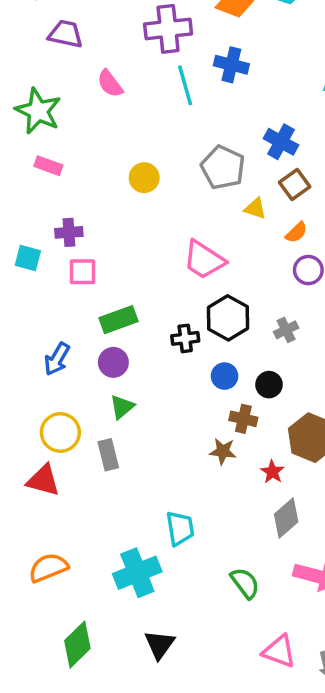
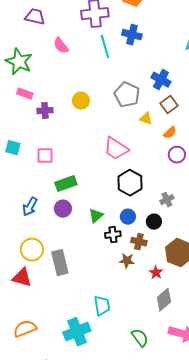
purple cross: (69, 232) -> (45, 111), moved
gray cross: (286, 330) -> (167, 200), moved
black cross: (185, 338) -> (113, 235), moved
green triangle: (122, 407) -> (96, 216), moved
gray rectangle: (108, 455) -> (60, 263), size x1.4

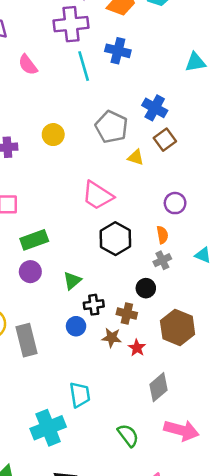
orange semicircle: (170, 133) -> (162, 235), moved, turned -56
blue circle: (128, 217) -> (76, 326), moved
red star: (156, 273) -> (137, 348), moved

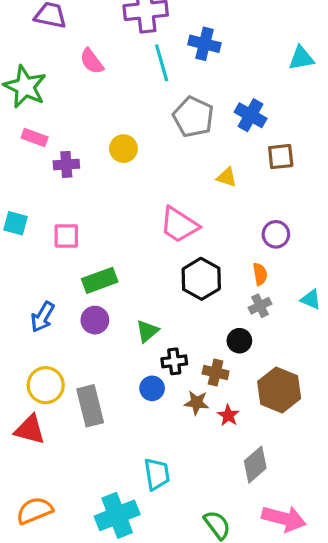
gray pentagon: (112, 127) -> (193, 117), moved
brown square: (165, 140) -> (281, 157), moved, turned 30

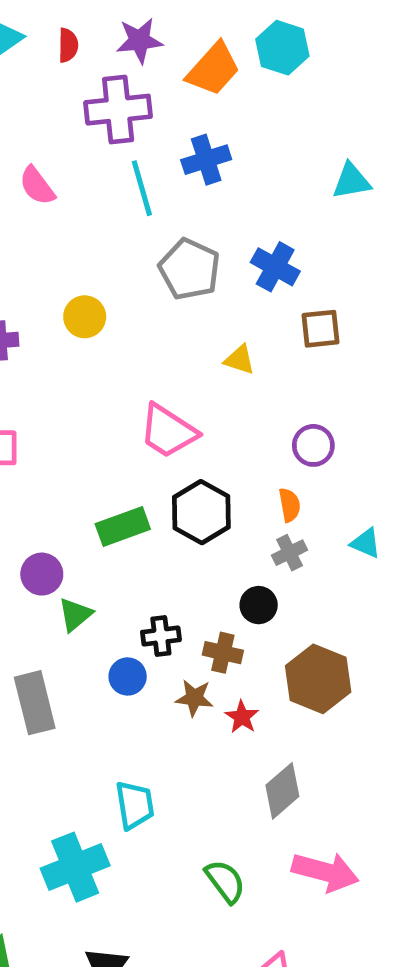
blue cross: (204, 44) -> (206, 160), turned -32
green rectangle: (100, 280) -> (123, 526), moved
green triangle: (147, 331) -> (75, 615), moved

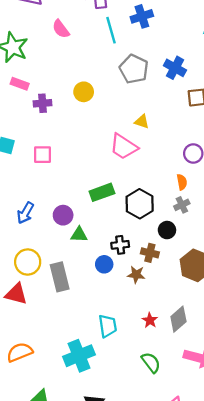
yellow triangle: (240, 360) -> (142, 122), moved
black hexagon: (201, 512) -> (140, 204), moved
green triangle: (75, 615) -> (79, 235), turned 42
red star: (242, 717) -> (150, 320), moved

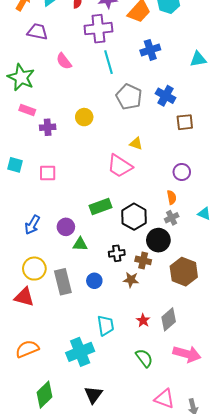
blue cross: (142, 16) -> (150, 50), moved
black circle: (167, 230) -> (158, 240), size x1.5
blue circle: (104, 264) -> (94, 281), moved

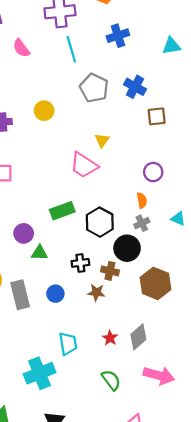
yellow triangle: (136, 144) -> (102, 140), turned 48

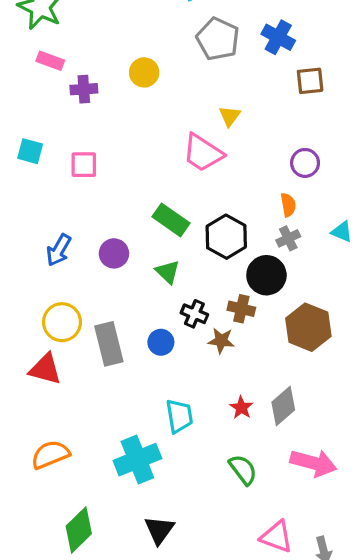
green rectangle: (62, 211) -> (171, 220), turned 55
green triangle: (40, 253) -> (168, 272), moved, turned 42
black cross: (80, 263) -> (194, 314), moved, turned 30

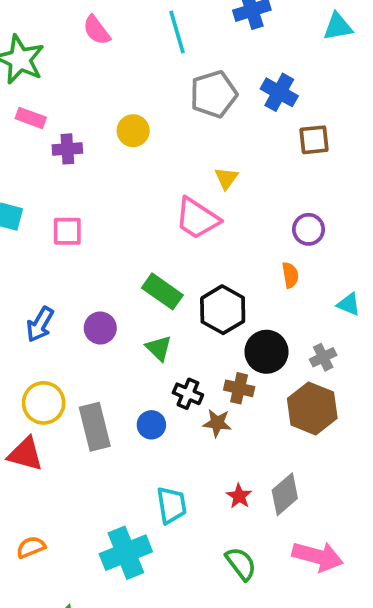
gray pentagon: (218, 39) -> (214, 94), turned 30
gray cross: (288, 238) -> (323, 357), moved
orange semicircle: (50, 455) -> (31, 547), size x0.7

